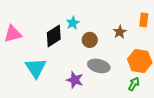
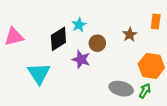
gray ellipse: (99, 66) -> (121, 89), moved
purple star: (75, 80) -> (81, 59), moved

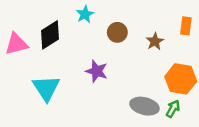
cyan star: (79, 25) -> (85, 14), moved
black diamond: (58, 39) -> (50, 35), moved
brown circle: (97, 43) -> (117, 32), moved

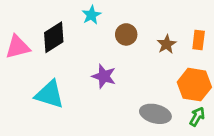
orange rectangle: (186, 26) -> (199, 40), moved
cyan triangle: (46, 88) -> (50, 94), turned -40
green arrow: (173, 109) -> (197, 117), moved

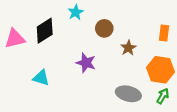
brown star: (167, 44) -> (128, 48), moved
cyan triangle: (50, 94) -> (41, 78), size x0.7

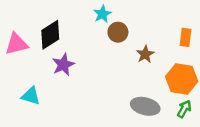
cyan star: (76, 12) -> (102, 14), moved
purple star: (86, 63) -> (63, 65), moved, turned 30
cyan triangle: (41, 78) -> (31, 96), moved

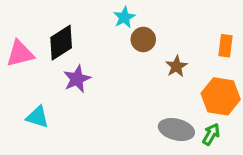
green arrow: (184, 109) -> (211, 134), moved

